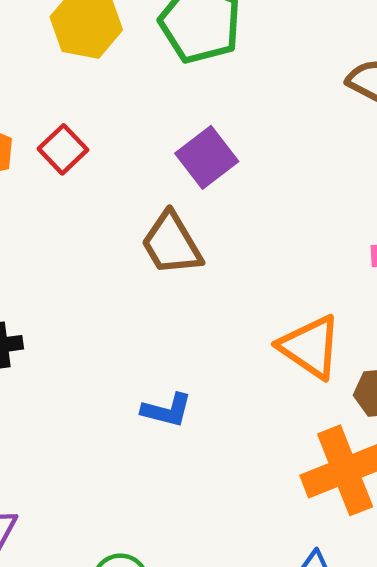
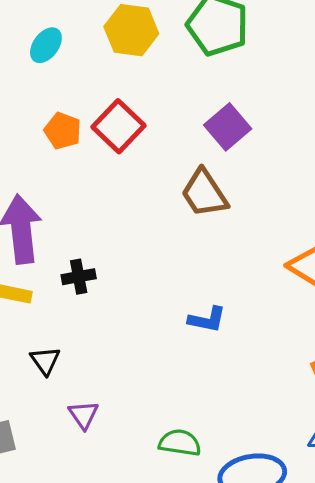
red square: (63, 149) -> (119, 126), size x1.4

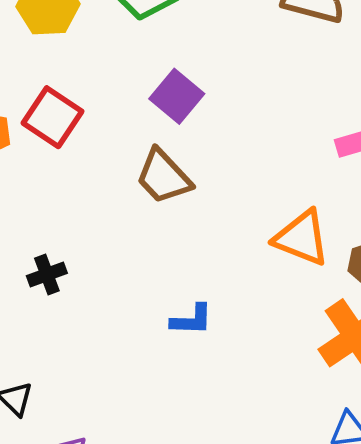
black cross: (79, 277) -> (47, 274), moved

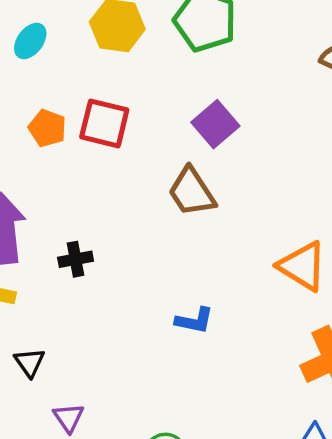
red square: (52, 117) -> (104, 123), turned -30

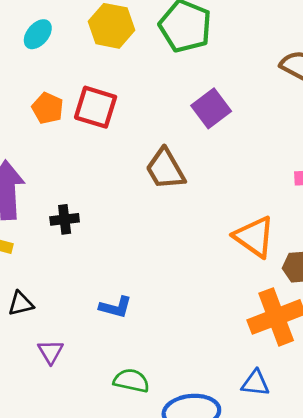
purple square: (215, 124) -> (211, 108), moved
blue L-shape: (194, 320) -> (116, 307), moved
black triangle: (30, 362) -> (21, 304), turned 48

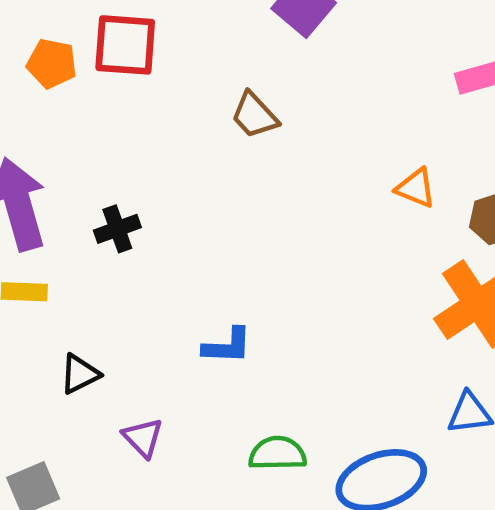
brown trapezoid: (165, 169) -> (254, 115), size x0.7
orange triangle: (254, 237) -> (416, 188), size x0.6

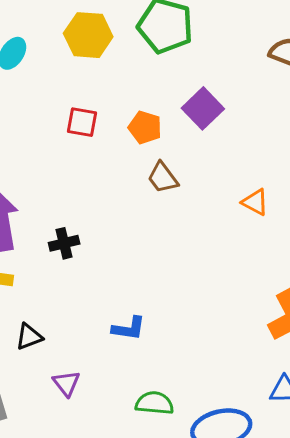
red square: (125, 45) -> (82, 122), size x0.7
orange pentagon: (52, 64) -> (145, 127), moved
orange triangle: (416, 188) -> (255, 202), moved

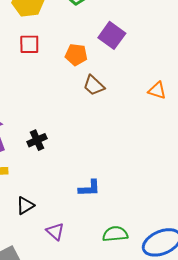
red square: (82, 122) -> (29, 44), moved

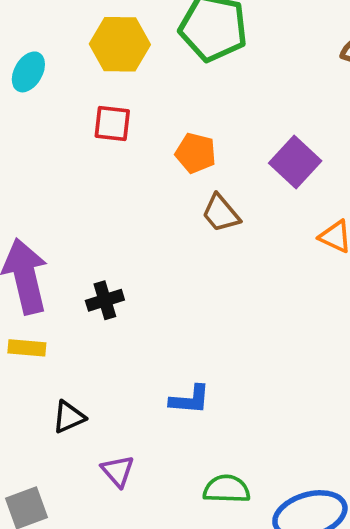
purple square: (112, 35) -> (295, 162), moved

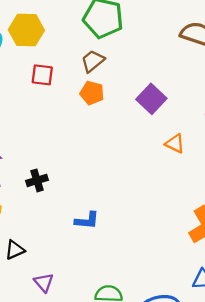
yellow hexagon: (120, 44) -> (26, 30), moved
brown trapezoid: (221, 213) -> (93, 61), moved, turned 90
blue L-shape: (190, 400) -> (87, 220), moved

